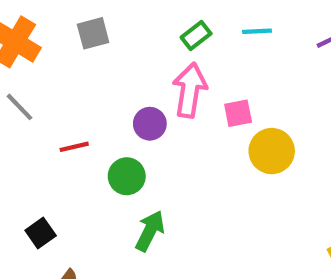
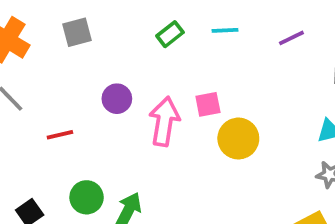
pink arrow: (190, 90) -> (164, 121), moved
purple circle: (150, 124) -> (117, 99), moved
green circle: (127, 176) -> (87, 197), moved

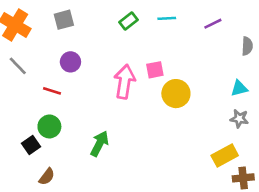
purple circle: (117, 99) -> (70, 62), moved
red line: (60, 135) -> (52, 91), turned 30
green circle: (87, 197) -> (49, 126), moved

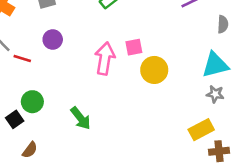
cyan triangle: (239, 88) -> (215, 65), size x1.6
red line: (52, 91) -> (22, 59), moved
green arrow: (99, 144) -> (81, 118), turned 115

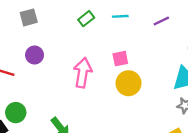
pink square: (134, 47) -> (120, 59), moved

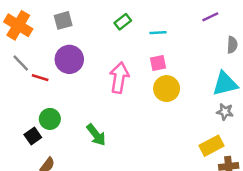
cyan line: (120, 16) -> (158, 33), moved
purple line: (161, 21) -> (210, 17), moved
purple circle: (35, 55) -> (69, 59), size x1.5

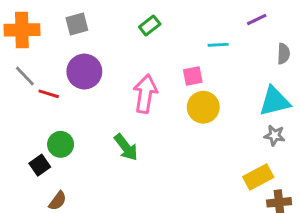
orange cross: (18, 25) -> (22, 30), turned -32
cyan line: (158, 33) -> (218, 45), moved
green arrow: (96, 135) -> (126, 147), moved

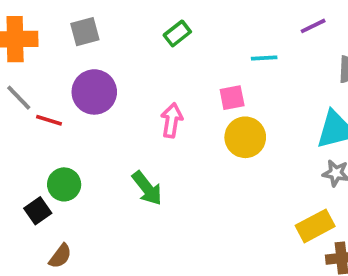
pink arrow: (145, 94) -> (172, 120), size x0.7

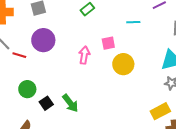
pink square: (232, 98) -> (108, 43), moved
green arrow: (147, 188) -> (70, 103), moved
black square: (38, 211) -> (46, 103), moved

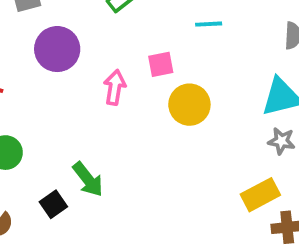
purple circle: (43, 40) -> (57, 49), moved
black square: (46, 103) -> (53, 204), moved

